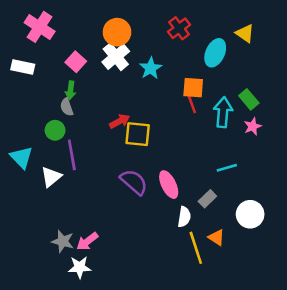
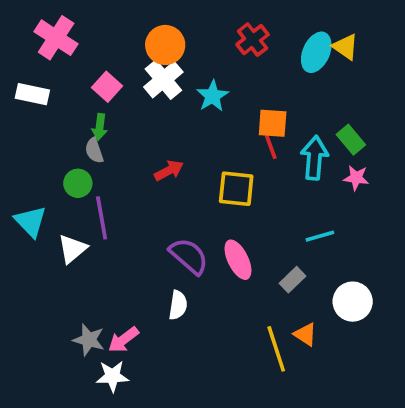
cyan ellipse: (215, 53) -> (316, 52), moved
pink star: (253, 126) -> (356, 178), turned 30
yellow square: (138, 134) -> (236, 189), moved
white semicircle: (184, 217) -> (178, 305), moved

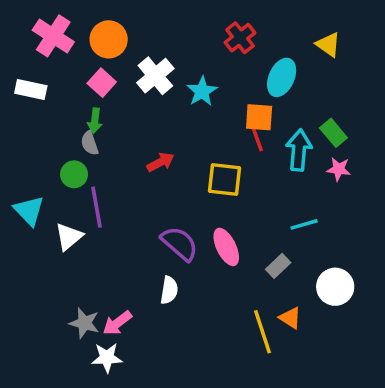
orange circle: (165, 45) -> (109, 39), moved
cyan ellipse: (316, 52) -> (282, 77), moved

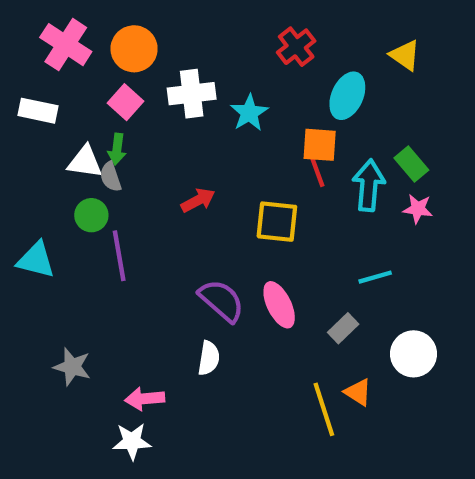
white cross: (155, 76) -> (192, 94), turned 33
cyan triangle: (29, 211) -> (36, 260), turned -32
white triangle: (69, 237) -> (85, 162), moved, turned 48
gray star: (84, 323) -> (72, 367), moved
pink arrow: (117, 323) -> (145, 399), turned 32

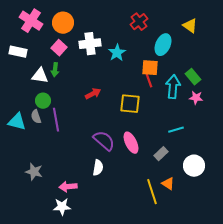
gray semicircle: (111, 177) -> (36, 117), moved

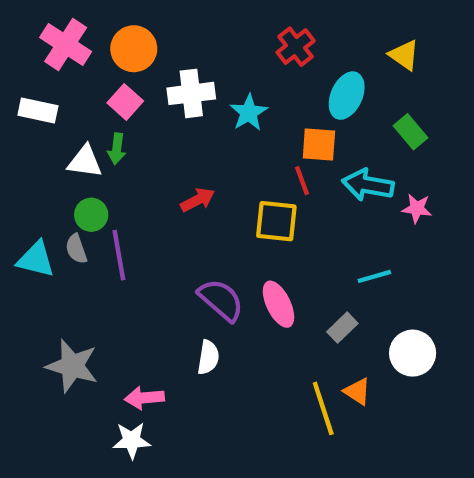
green rectangle: (193, 77) -> (410, 132), moved
red line: (149, 81) -> (302, 181), moved
cyan arrow: (173, 87) -> (368, 185), turned -85
gray star: (34, 172) -> (72, 366), size x1.4

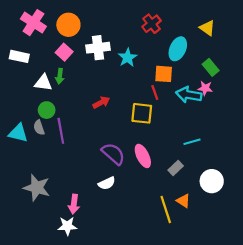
pink star: (417, 208) -> (205, 88), moved
white semicircle: (208, 357) -> (107, 183), turned 56
pink arrow: (144, 398) -> (74, 204), turned -78

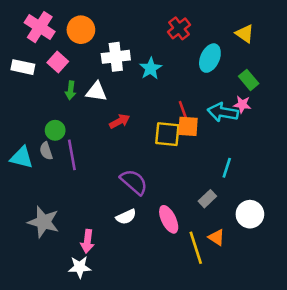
pink square: (64, 52) -> (58, 62), moved
orange square: (164, 74) -> (188, 126), moved
white triangle: (43, 83) -> (96, 92), moved
cyan line: (192, 142) -> (227, 168), turned -56
pink ellipse: (143, 156) -> (169, 219), moved

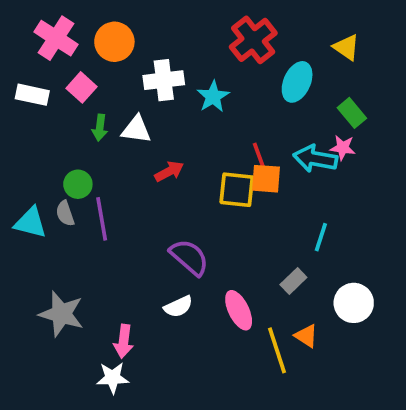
red cross: (179, 28) -> (253, 40), size x1.4

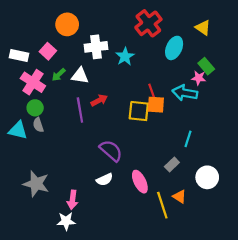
pink cross: (56, 38) -> (33, 82), moved
green arrow: (100, 128) -> (59, 75), turned 40
pink star: (343, 148) -> (199, 78), moved
green circle: (78, 184) -> (35, 108), moved
purple line: (102, 219) -> (80, 110), moved

